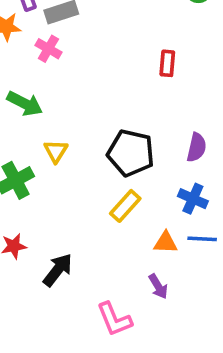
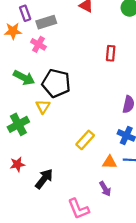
black pentagon: (131, 153) -> (56, 83), moved

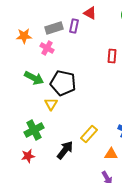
purple rectangle: (25, 13) -> (74, 26), moved, turned 32
green cross: (18, 124) -> (34, 130), moved
black arrow: (44, 179) -> (65, 150), moved

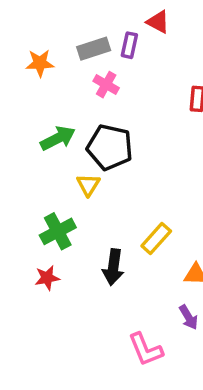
pink cross: (47, 48) -> (106, 85), moved
green arrow: (34, 78) -> (58, 138), turned -54
black arrow: (65, 150) -> (113, 267), turned 150

